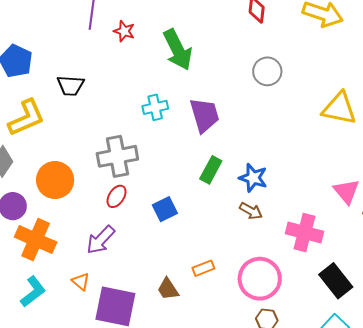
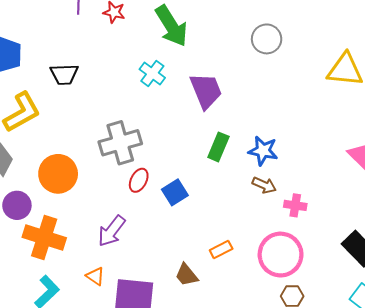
cyan cross: (155, 107) -> (152, 74), moved, turned -35
red ellipse: (117, 196) -> (139, 180), moved
pink cross: (305, 232) -> (295, 205), moved, size x0.6

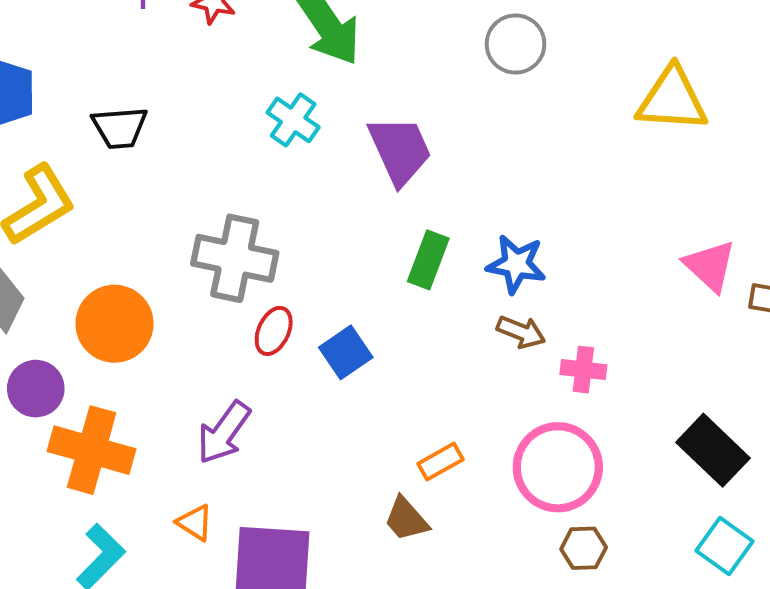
gray cross: (120, 143) -> (235, 258), turned 30
brown trapezoid: (187, 275) -> (406, 519), moved

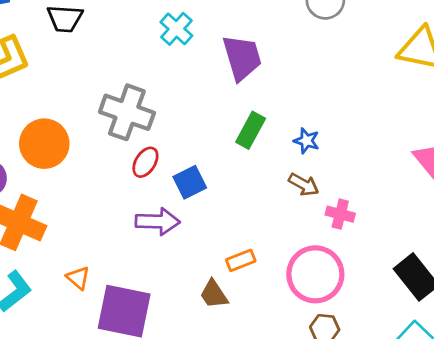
blue star: (516, 264) -> (307, 141), size x0.7
purple arrow: (224, 433) -> (158, 221), moved, turned -132

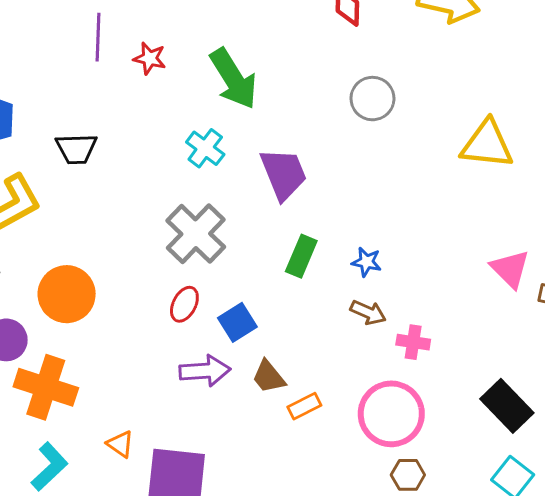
gray cross: (127, 112) -> (196, 234), moved, turned 30
brown trapezoid: (214, 294) -> (269, 377), moved

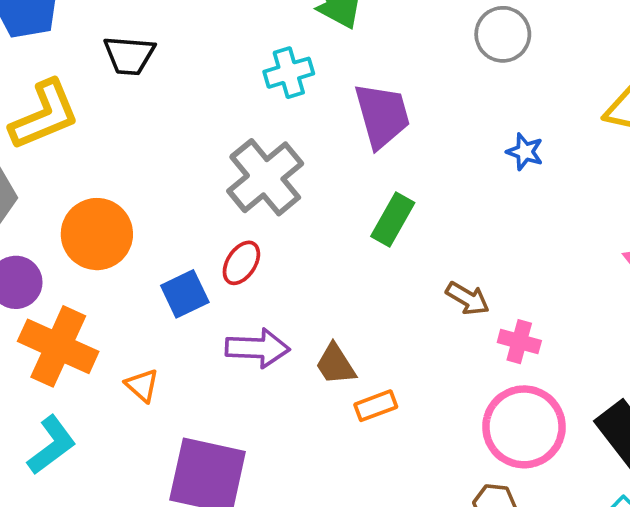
cyan cross: (205, 148) -> (289, 73), turned 30
blue star: (366, 262) -> (525, 152), moved
blue square: (237, 322) -> (185, 294), moved
pink circle: (391, 414) -> (524, 427), moved
orange triangle: (120, 444) -> (142, 385), moved

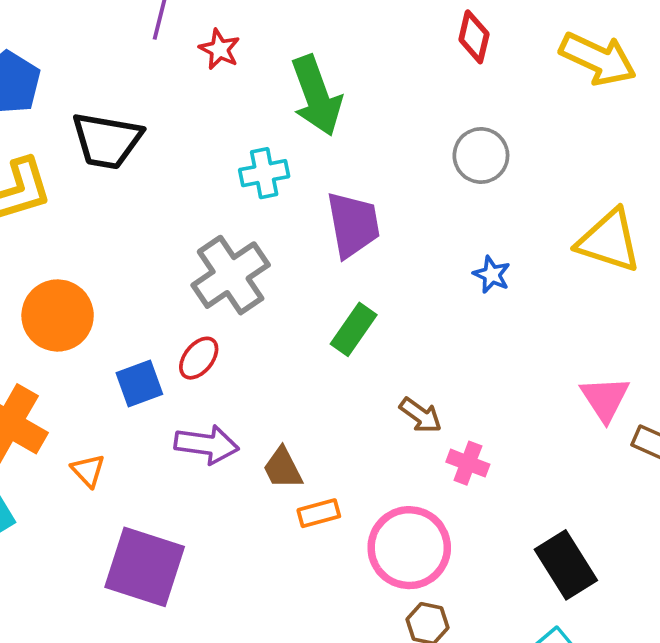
black trapezoid: (129, 55) -> (107, 141), size x1.4
pink circle: (524, 427) -> (409, 548), moved

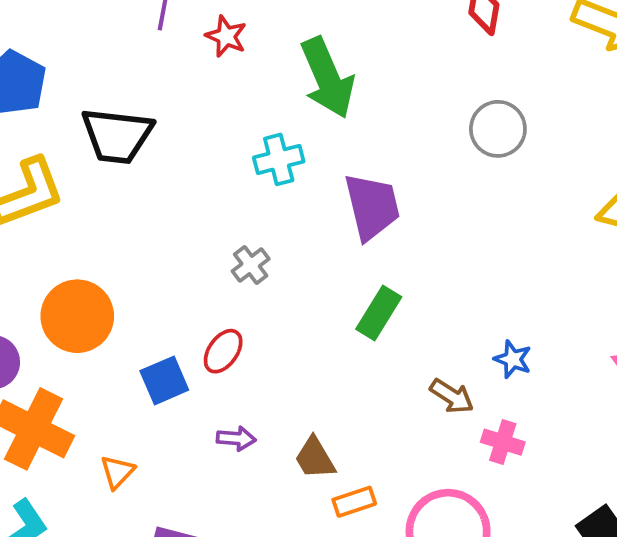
gray cross: (231, 275) -> (251, 265), size x0.5
blue star: (492, 275) -> (513, 359), moved
purple arrow: (207, 444) -> (236, 438), size x0.6
orange triangle: (88, 471) -> (117, 472), turned 30

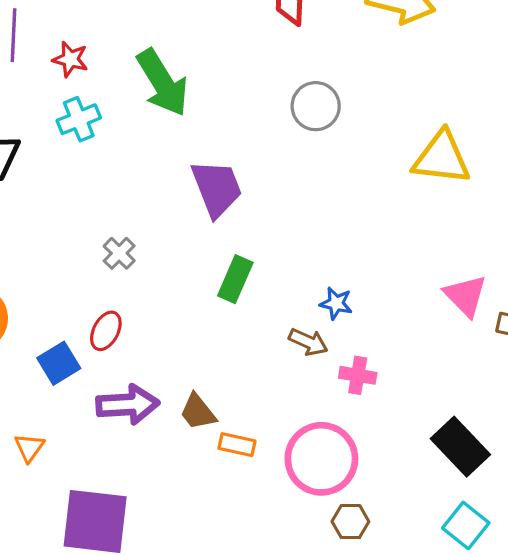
cyan cross: (279, 159) -> (79, 119), moved
blue star: (513, 359) -> (336, 303), moved
purple arrow: (236, 438) -> (128, 404), size x1.8
orange rectangle: (354, 502) -> (237, 445), turned 39

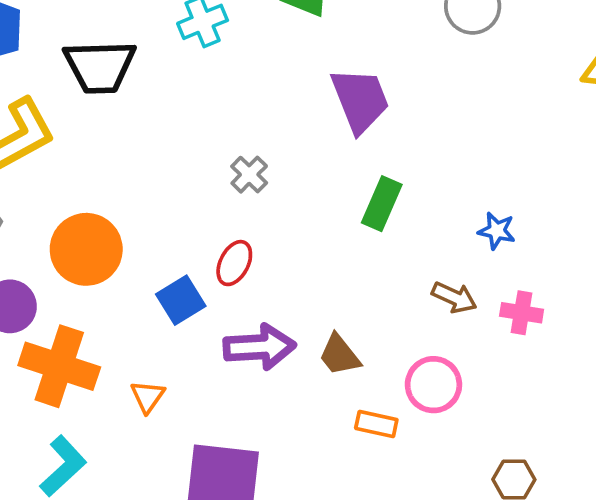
brown arrow: (308, 342) -> (454, 297), moved
orange rectangle: (237, 445) -> (376, 424), moved
pink circle: (321, 459) -> (433, 385), moved, size x0.7

